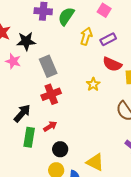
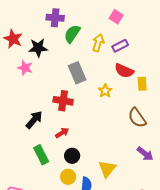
green semicircle: (66, 16) -> (72, 34), moved
gray rectangle: (48, 66) -> (77, 73), moved
red cross: (51, 94) -> (63, 101), turned 30
green rectangle: (29, 137) -> (41, 155), moved, turned -36
yellow triangle: (95, 162) -> (107, 169), turned 42

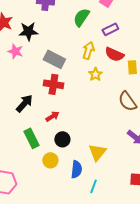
green semicircle: (72, 34) -> (81, 17), moved
yellow arrow: (98, 43) -> (88, 50), moved
gray rectangle: (77, 73) -> (54, 59), moved, turned -40
yellow circle: (68, 177) -> (50, 160), moved

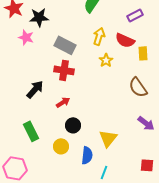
purple rectangle: (110, 29) -> (135, 15), moved
green rectangle: (31, 138) -> (31, 131), moved

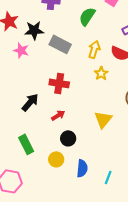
gray rectangle: (65, 45) -> (60, 44), moved
yellow triangle: (108, 138) -> (103, 119), moved
cyan line: (104, 172) -> (108, 177), moved

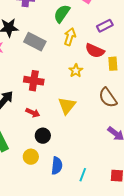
yellow arrow: (94, 49) -> (70, 37), moved
red arrow: (58, 115) -> (33, 113), turned 56
yellow triangle: (103, 119) -> (67, 106), moved

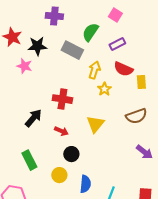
purple rectangle: (105, 26) -> (117, 44), moved
yellow arrow: (70, 37) -> (94, 70), moved
gray rectangle: (35, 42) -> (72, 50), moved
brown semicircle: (108, 98) -> (136, 116), turned -75

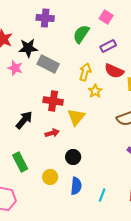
gray rectangle: (72, 50) -> (48, 64), moved
yellow triangle: (95, 124) -> (76, 117), moved
red arrow: (61, 131) -> (52, 133), turned -40
black circle: (71, 154) -> (73, 157), moved

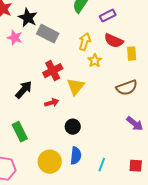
black star: (28, 48) -> (28, 18), turned 30
red cross: (53, 101) -> (53, 71), turned -36
yellow circle: (50, 177) -> (50, 162), moved, size x1.5

